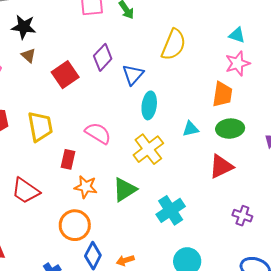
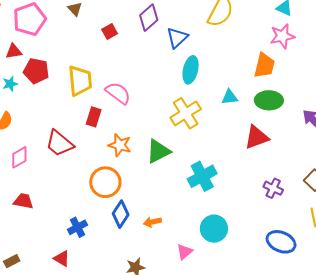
red square: (65, 75) -> (110, 32), size x0.6
pink semicircle: (98, 133) -> (118, 93), moved
red rectangle: (68, 159) -> (94, 117), moved

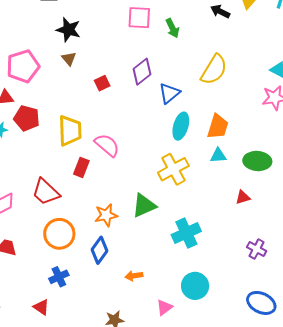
orange trapezoid: (264, 66) -> (218, 127), moved
red triangle: (257, 137) -> (243, 197), size x0.6
orange star: (120, 145) -> (106, 215), moved, turned -30
orange circle: (105, 182) -> (59, 234), moved
blue diamond: (121, 214) -> (100, 250), moved

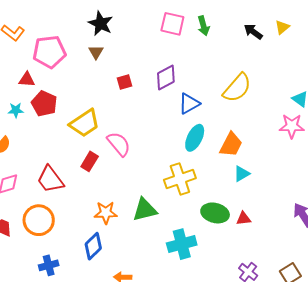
green arrow: (172, 28) -> (203, 26), moved
yellow trapezoid: (70, 131) -> (85, 123), turned 48
cyan triangle: (218, 156) -> (242, 174), moved, turned -36
green ellipse: (257, 161) -> (215, 213), moved
orange circle: (59, 234) -> (39, 220), moved

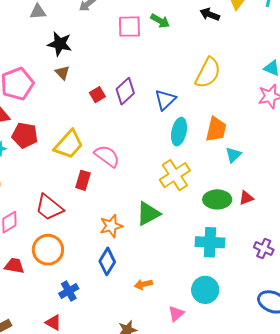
green arrow: (203, 26) -> (160, 21), turned -30
purple diamond: (166, 77) -> (125, 91), moved
cyan cross: (182, 244) -> (210, 242), moved, turned 32

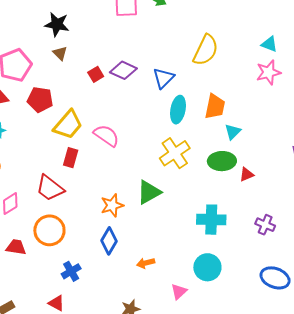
purple diamond: (125, 91) -> (123, 70), turned 68
red pentagon: (25, 135) -> (40, 100), moved
red rectangle: (83, 180) -> (71, 158), moved
green ellipse: (217, 199) -> (222, 161), moved

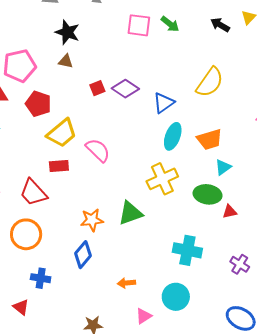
brown triangle: (60, 53) -> (66, 61), turned -42
orange trapezoid: (215, 106) -> (210, 139), turned 52
red rectangle: (71, 158) -> (59, 166), turned 60
orange arrow: (146, 263) -> (126, 283), moved
blue cross: (71, 271) -> (41, 278), turned 30

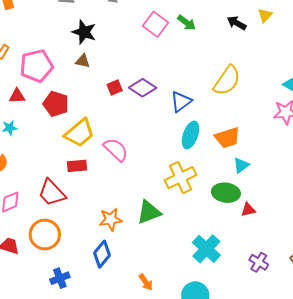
pink square: (139, 25) -> (155, 24), turned 30
cyan cross: (187, 250) -> (206, 249), turned 32
blue cross: (41, 278) -> (60, 278), turned -30
orange arrow: (126, 283) -> (146, 282), turned -120

